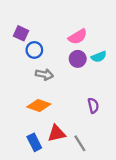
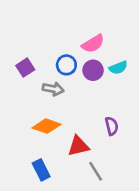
purple square: (21, 33) -> (25, 68), moved, turned 32
blue circle: (34, 50) -> (66, 65), moved
red triangle: (57, 133) -> (78, 146), moved

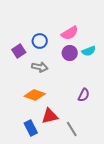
blue circle: (66, 65) -> (40, 41), moved
purple semicircle: (112, 126) -> (84, 95), turned 40
red triangle: (78, 146) -> (50, 116), moved

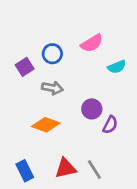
purple circle: (70, 53) -> (92, 109), moved
red triangle: (50, 116) -> (65, 168), moved
blue rectangle: (31, 128) -> (25, 171), moved

